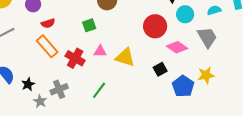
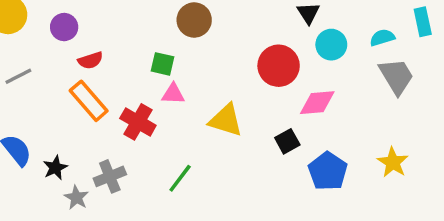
green square: (89, 25) -> (163, 64), turned 32
gray trapezoid: (207, 37) -> (396, 76), moved
pink diamond: (177, 47) -> (317, 103), turned -40
pink triangle: (100, 51) -> (173, 94), moved
yellow star: (206, 75) -> (393, 162), moved, turned -30

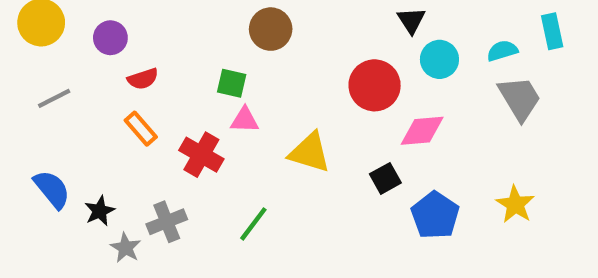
orange rectangle: (89, 101) -> (141, 129), size x0.7

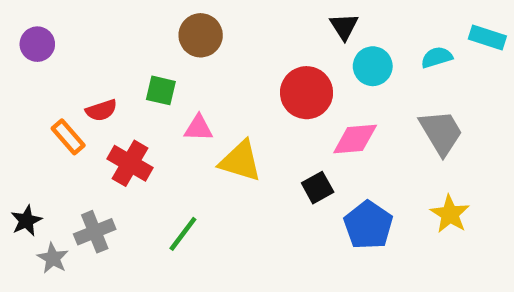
cyan rectangle: (552, 31) -> (487, 38), turned -60
red semicircle: (143, 79) -> (101, 110), moved
gray trapezoid: (520, 98) -> (441, 132), moved
pink triangle: (245, 120) -> (198, 128), moved

